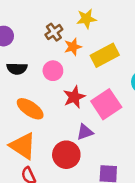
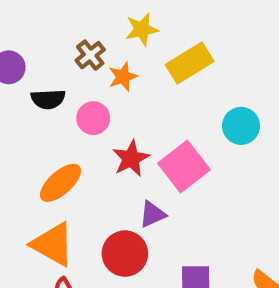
yellow rectangle: (105, 55) -> (190, 63), moved
black semicircle: (17, 69) -> (48, 99), moved
orange ellipse: (30, 109) -> (60, 183), turned -72

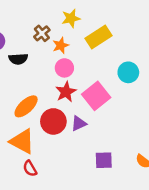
pink circle: (93, 118) -> (64, 68), moved
red circle: (125, 254) -> (53, 121), moved

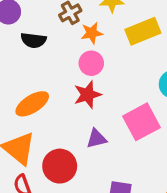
pink square: (96, 96) -> (141, 122), moved
red circle: (53, 121) -> (60, 166), moved

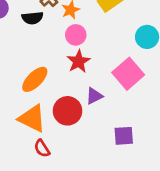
black semicircle: (34, 40) -> (32, 18), moved
red circle: (60, 166) -> (68, 111), moved

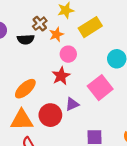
pink circle: (76, 35) -> (68, 54), moved
orange triangle: (32, 119) -> (22, 120), turned -30

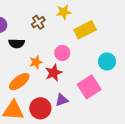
orange star: (56, 34) -> (36, 62), moved
black semicircle: (26, 39) -> (17, 43), moved

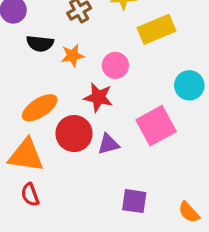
orange star: (36, 62) -> (72, 56), moved
red star: (54, 73) -> (98, 97), turned 30
red circle: (40, 108) -> (74, 134), moved

